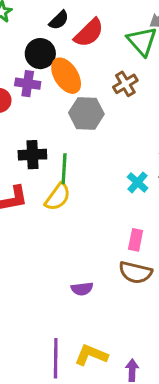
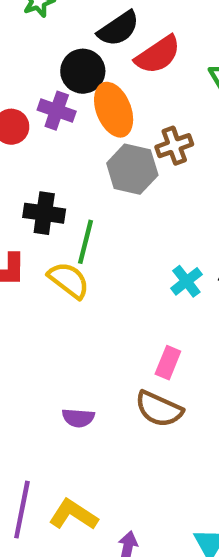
black semicircle: (59, 20) -> (118, 29), size x1.4
brown cross: (125, 84) -> (174, 146), moved
yellow semicircle: (58, 197) -> (69, 280), turned -100

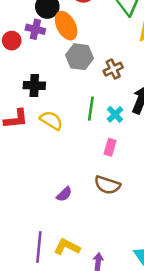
brown cross: (174, 146) -> (113, 69), moved
green line: (85, 242) -> (91, 109), moved
pink rectangle: (168, 363) -> (110, 147), moved
purple semicircle: (78, 418) -> (64, 194), turned -42

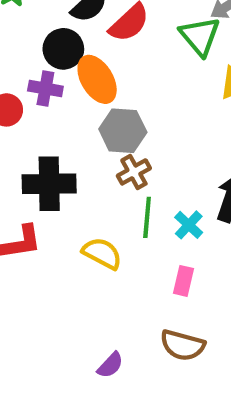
brown cross: (113, 69) -> (134, 172), moved
black cross: (34, 85) -> (49, 184), size x1.4
yellow semicircle: (51, 120) -> (102, 253), moved

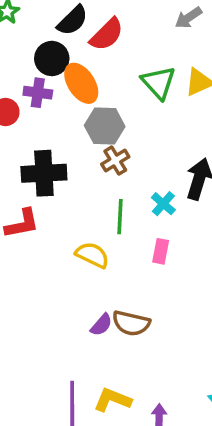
green triangle: (200, 36) -> (159, 83), moved
green line: (147, 217) -> (120, 217), moved
yellow semicircle: (102, 253) -> (92, 255), moved
brown semicircle: (183, 345) -> (131, 323), moved

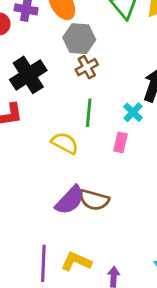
black cross: (44, 173) -> (28, 75), turned -32
cyan cross: (163, 204) -> (133, 112), moved
purple semicircle: (101, 325) -> (70, 200), size x1.6

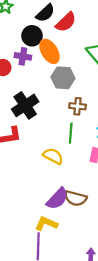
brown cross: (87, 67) -> (78, 106), moved, turned 35
yellow L-shape: (76, 262) -> (46, 224), moved

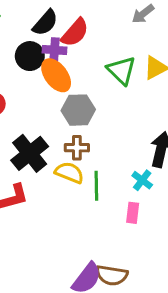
purple cross: (23, 56) -> (55, 50), moved
brown cross: (78, 106) -> (77, 148), moved
yellow semicircle: (53, 156) -> (69, 173), moved

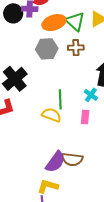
orange ellipse: (56, 75) -> (54, 23), moved, turned -70
brown cross: (77, 148) -> (76, 48), moved
yellow semicircle: (69, 173) -> (51, 115), moved

